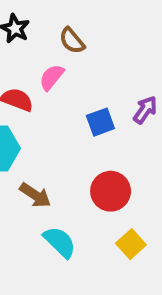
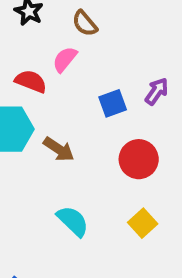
red circle: (111, 191) -> (139, 159), moved
brown arrow: (35, 195) -> (59, 149), moved

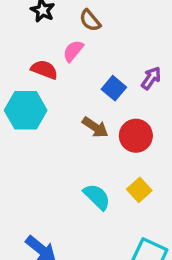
blue square: (113, 103) -> (114, 88), turned -30
brown arrow: (59, 149) -> (95, 127), moved
cyan semicircle: (73, 221) -> (97, 197), moved

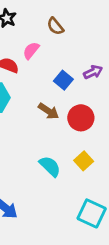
brown semicircle: (90, 20) -> (55, 26), moved
purple arrow: (151, 78) -> (93, 72), turned 30

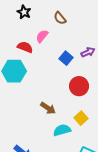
brown arrow: (49, 111) -> (48, 108), moved
cyan semicircle: (50, 166) -> (62, 130), moved, turned -60

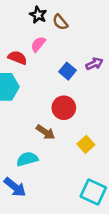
black star: (24, 12) -> (38, 15), moved
red circle: (79, 86) -> (64, 108), moved
cyan semicircle: (62, 130) -> (27, 159), moved

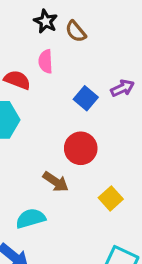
pink semicircle: (38, 44) -> (46, 61), turned -42

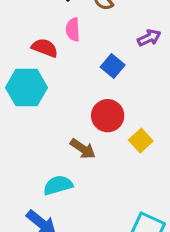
purple arrow: (122, 88) -> (149, 38), moved
yellow square: (111, 198) -> (141, 141), moved

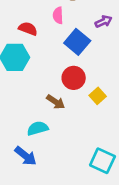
pink semicircle: (73, 30) -> (58, 15), moved
blue square: (113, 66) -> (77, 42), size x1.5

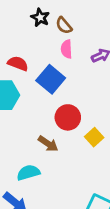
pink semicircle: (58, 15) -> (66, 49), moved
blue square: (77, 42) -> (51, 79), moved

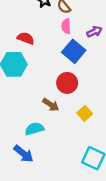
blue square: (51, 79) -> (74, 51), moved
yellow square: (94, 137) -> (85, 113), moved

